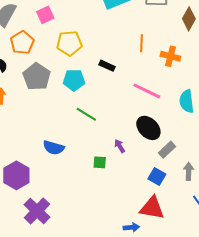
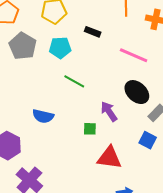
purple arrow: (120, 146) -> (109, 111), size x1.5
red triangle: (152, 208) -> (109, 158), moved

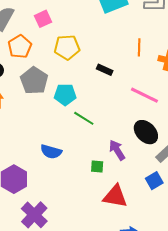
cyan pentagon: (60, 48) -> (65, 95), moved
blue square: (148, 140) -> (154, 181), turned 30

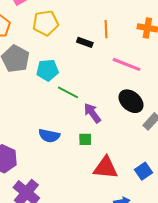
orange line: (139, 47) -> (106, 29), moved
purple arrow: (117, 150) -> (92, 113), moved
blue semicircle: (51, 152) -> (49, 136), moved
blue square: (154, 181) -> (143, 171), moved

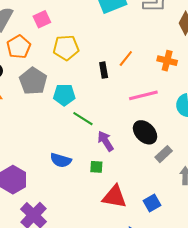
orange line: (106, 29) -> (126, 58), turned 36
black rectangle: (85, 42) -> (104, 70), turned 56
pink line: (127, 64) -> (143, 95), turned -40

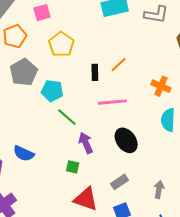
yellow pentagon: (66, 48) -> (61, 44), turned 30
orange cross: (167, 61) -> (161, 86), moved
pink line: (143, 95) -> (112, 102), moved
gray rectangle: (164, 154) -> (119, 182), moved
blue semicircle: (61, 160) -> (24, 153), moved

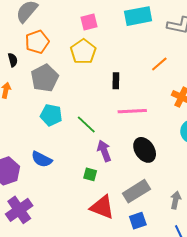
pink square: (42, 13) -> (89, 22), moved
orange line: (119, 64) -> (159, 64), moved
cyan pentagon: (52, 91) -> (51, 115), moved
gray rectangle: (119, 182) -> (136, 191), size x1.5

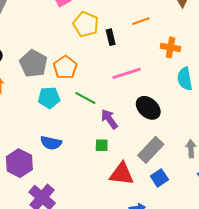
orange pentagon: (37, 42) -> (65, 67), moved
yellow pentagon: (83, 52) -> (86, 24), moved
orange line: (159, 64) -> (141, 21), turned 36
black rectangle: (116, 81) -> (111, 37), moved

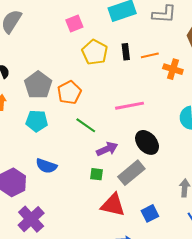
black rectangle: (111, 37) -> (126, 52), moved
orange cross: (171, 47) -> (173, 69), moved
cyan pentagon: (49, 98) -> (37, 121), moved
purple arrow: (109, 119) -> (107, 149), turned 95
gray rectangle: (151, 150) -> (131, 173), moved

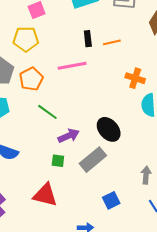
yellow pentagon: (95, 52) -> (26, 39), moved, turned -30
orange cross: (173, 69) -> (135, 78), moved
pink line: (129, 106) -> (72, 66), moved
red triangle: (113, 205) -> (45, 195), moved

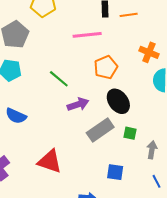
orange pentagon: (31, 79) -> (106, 67), moved
green square: (58, 161) -> (130, 133), moved
blue square: (111, 200) -> (115, 172), turned 30

